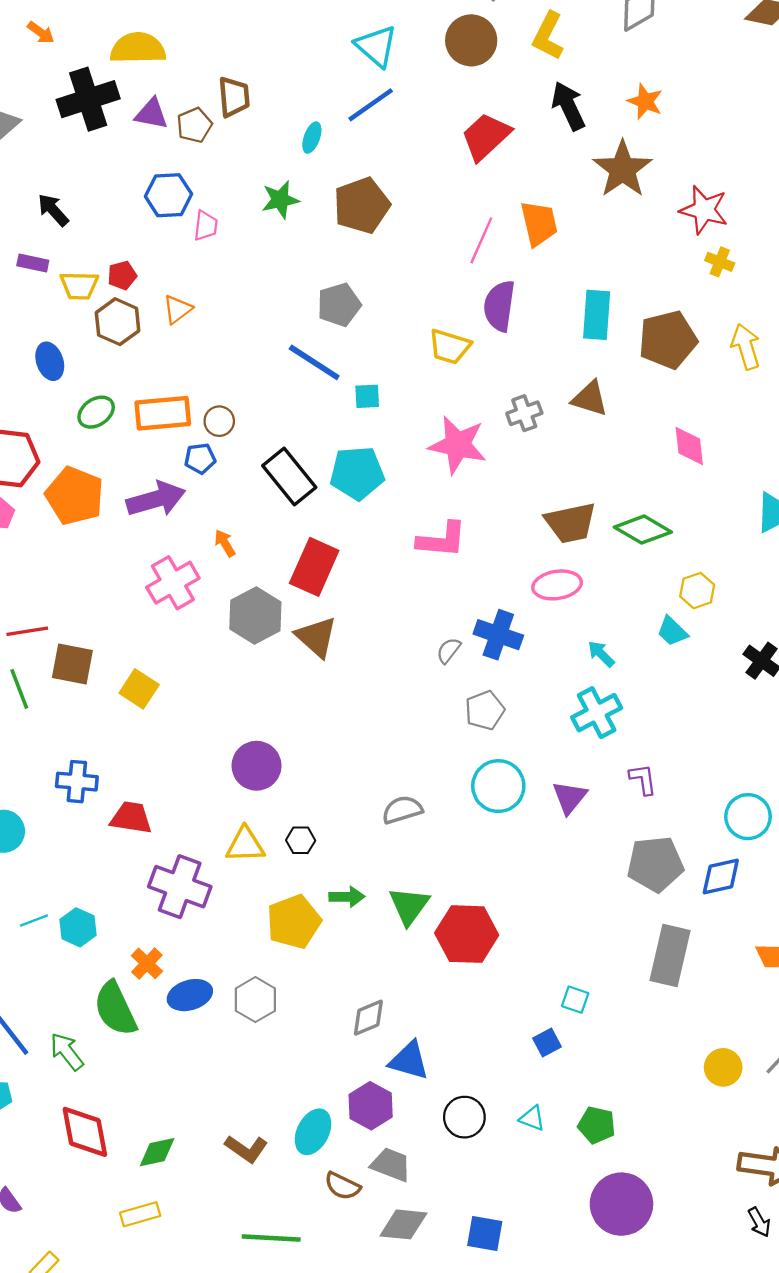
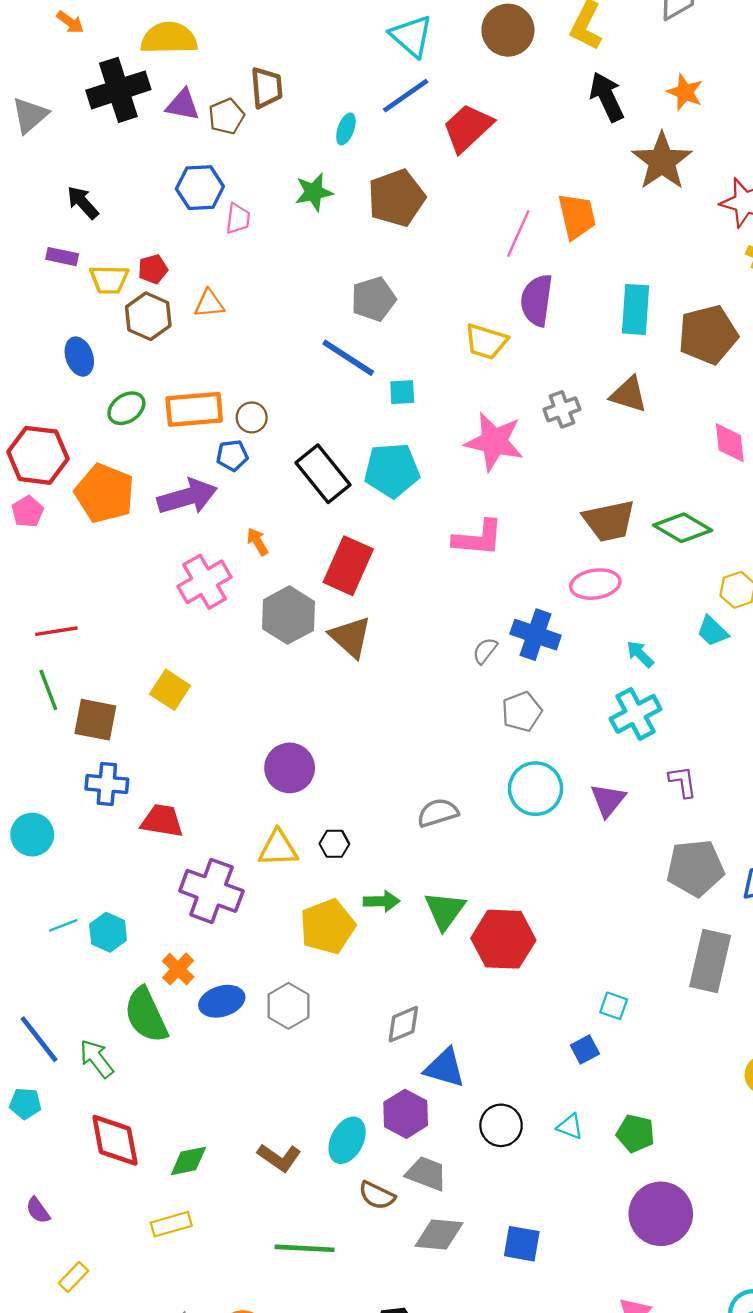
red trapezoid: (486, 136) -> (468, 128), moved
orange triangle: (177, 309) -> (209, 304), turned 32
brown square: (72, 664) -> (95, 720), moved

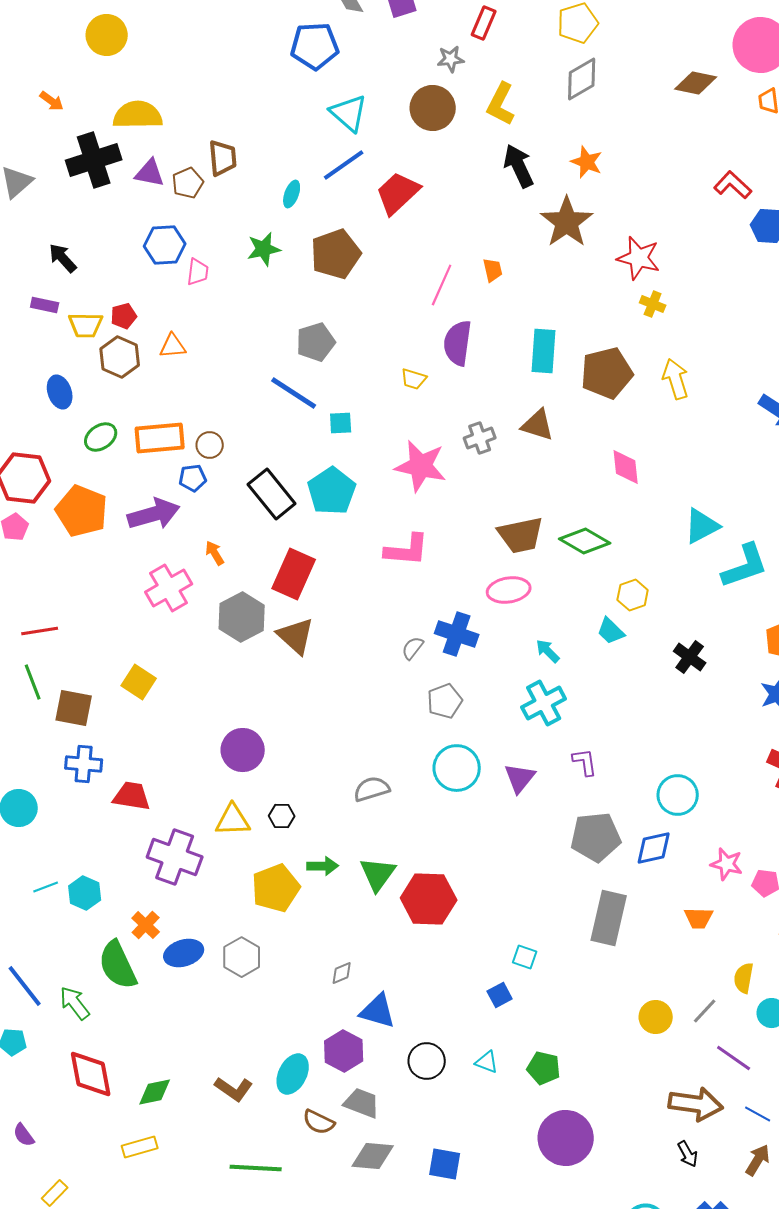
orange trapezoid: (577, 216) -> (493, 270), size x0.6
yellow trapezoid: (486, 342) -> (414, 379), size x0.7
cyan pentagon: (392, 470) -> (332, 491), turned -30
gray diamond: (403, 1024) -> (342, 973), size x0.7

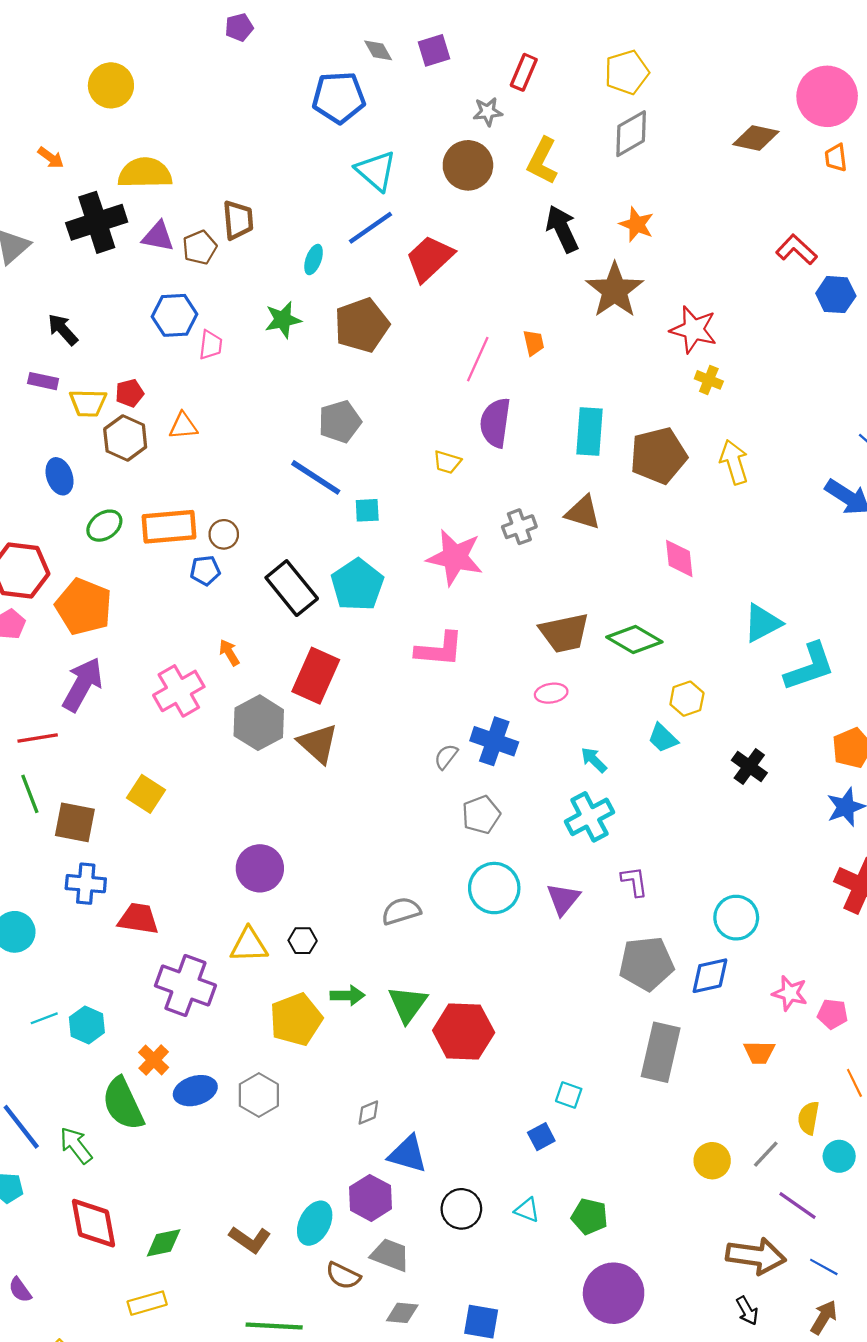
purple arrow: (154, 514) -> (82, 684), moved, turned -45
pink ellipse: (509, 590) -> (551, 693), size x0.7
gray diamond: (373, 1156) -> (402, 1313), size x0.7

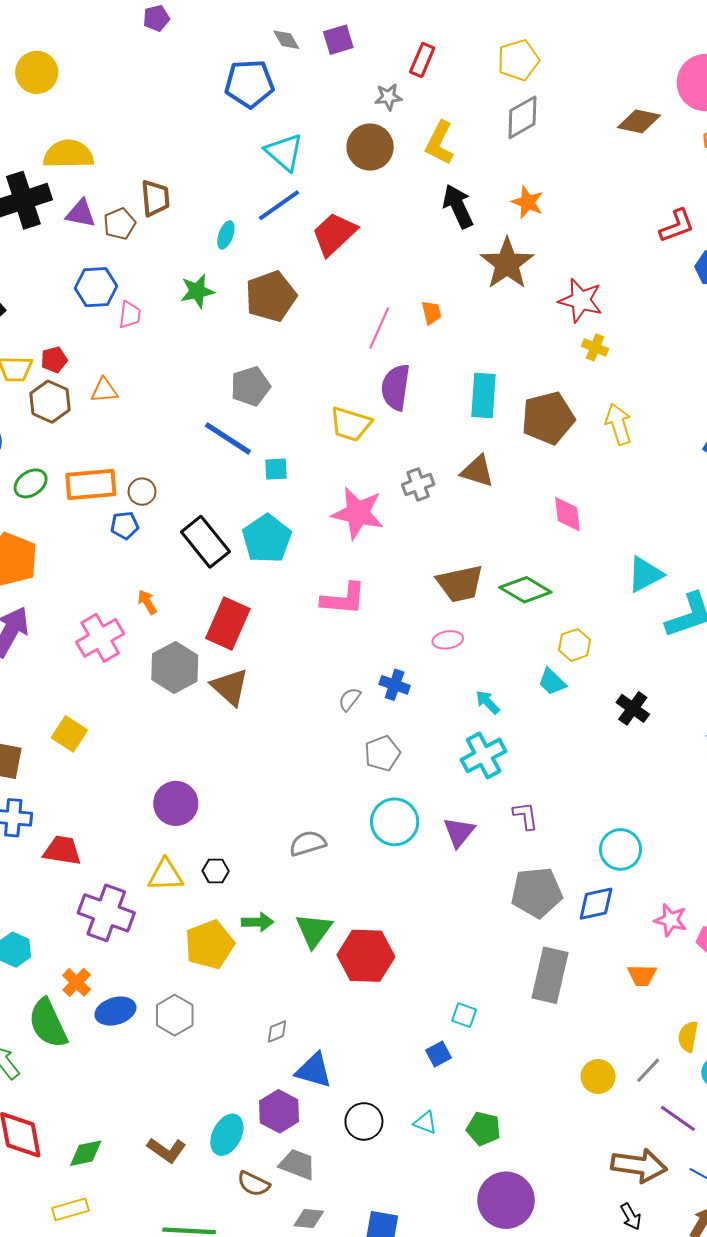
red L-shape: (796, 250) -> (677, 226), turned 117
yellow trapezoid: (447, 462) -> (351, 424), size x1.6
blue cross: (494, 741) -> (395, 685), size x0.7

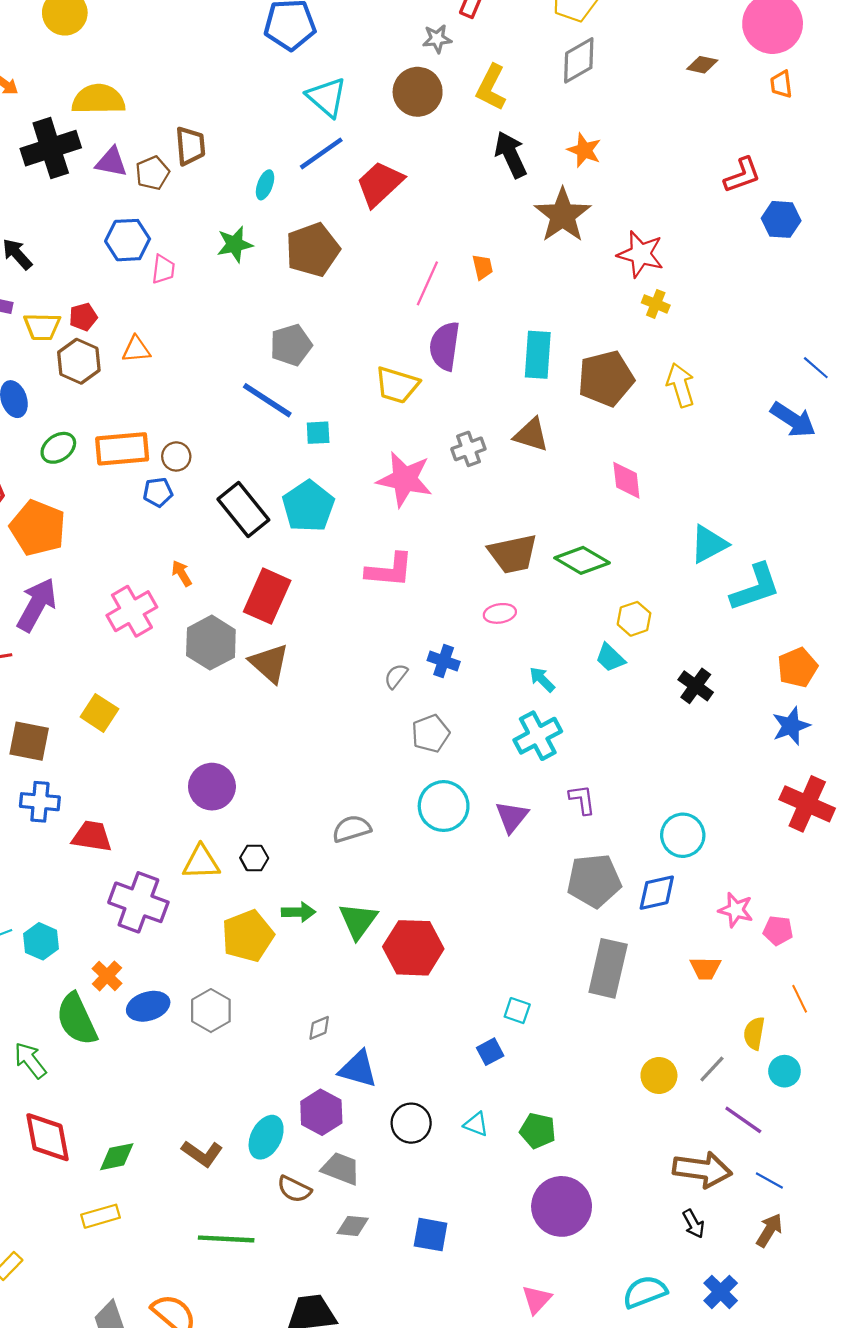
brown diamond: (639, 121) -> (702, 65), size x0.7

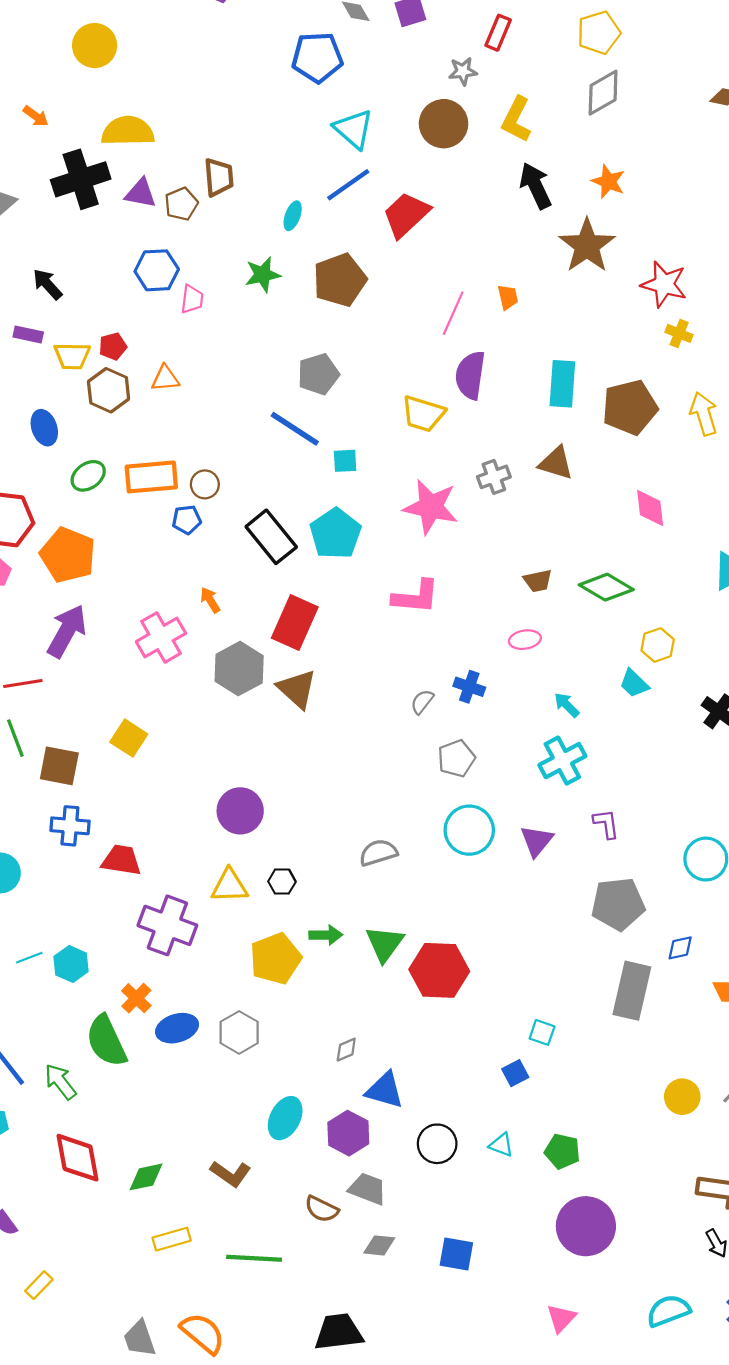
brown trapezoid: (513, 554) -> (538, 581), size x0.6
blue diamond: (657, 893) -> (680, 948), moved, size x0.7
cyan ellipse: (266, 1137) -> (285, 1118), moved
yellow rectangle: (101, 1216) -> (172, 1239), moved

